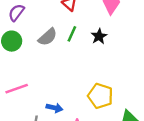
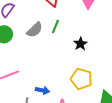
black star: (99, 36) -> (80, 44), moved

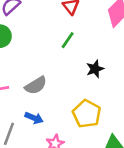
gray semicircle: (35, 30) -> (36, 85), moved

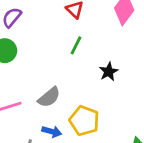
yellow pentagon: (87, 114) -> (84, 121), moved

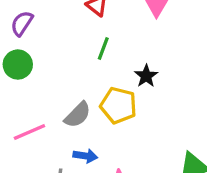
yellow pentagon: (84, 121) -> (118, 105), moved

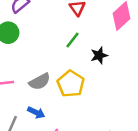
black star: (146, 76) -> (99, 55), moved

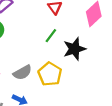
black star: (99, 55) -> (74, 49), size x1.5

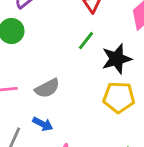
yellow pentagon: (50, 74) -> (119, 97), moved, turned -30

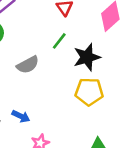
gray semicircle: (47, 88) -> (28, 65), moved

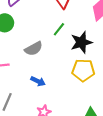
blue arrow: (21, 116) -> (38, 81), moved

